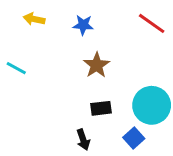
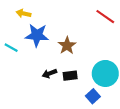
blue star: (83, 25) -> (37, 35), moved, size x1.6
black arrow: (83, 140) -> (49, 73), moved, turned 88

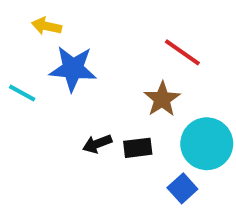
red line: (105, 17) -> (182, 52), moved
brown star: (67, 46) -> (162, 99), moved

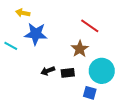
blue square: (182, 188) -> (90, 93), turned -32

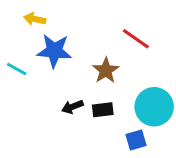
brown star: (80, 49) -> (106, 70), moved
blue square: (90, 93) -> (136, 140), turned -32

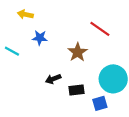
blue star: (54, 51) -> (40, 38), size x0.6
black rectangle: (103, 110) -> (76, 90), moved

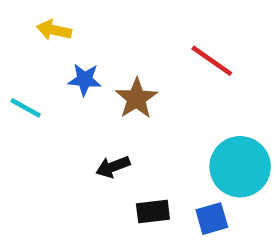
brown star: (78, 52) -> (136, 98), moved
black rectangle: (76, 90) -> (153, 211), moved

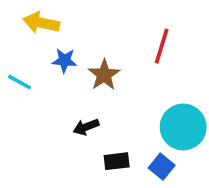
yellow arrow: (54, 30) -> (41, 23), size x1.4
red line: (212, 61) -> (162, 46), turned 72
blue square: (212, 219) -> (162, 167), turned -35

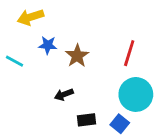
yellow arrow: (41, 23) -> (31, 17), turned -30
red line: (162, 46) -> (129, 53), moved

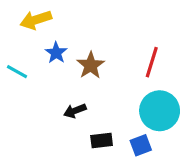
blue star: (48, 45) -> (56, 53), turned 30
blue square: (120, 124) -> (141, 145), turned 30

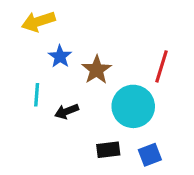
cyan line: (17, 72) -> (37, 95), moved, turned 65
black arrow: (75, 111) -> (67, 111), moved
cyan circle: (160, 111) -> (133, 106), moved

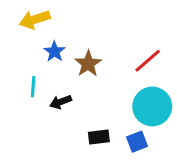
red line: (162, 66) -> (148, 61), turned 32
cyan circle: (133, 106) -> (152, 106), moved

